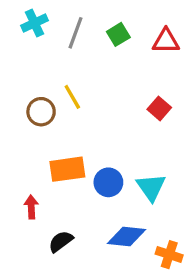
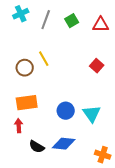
orange rectangle: (67, 169) -> (27, 103), moved
blue diamond: (126, 237) -> (64, 144), moved
black semicircle: (61, 241) -> (37, 147), turned -112

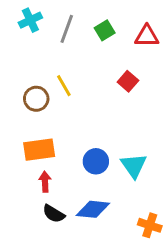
red square: (97, 66) -> (128, 81), moved
red arrow: (19, 126) -> (45, 182), moved

